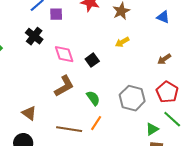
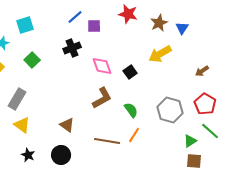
blue triangle: (163, 17) -> (182, 28), moved, turned 40
black cross: (34, 36) -> (72, 48), turned 30
yellow arrow: (122, 42) -> (160, 54), size x1.6

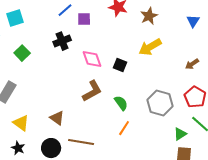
blue triangle: (182, 28) -> (193, 21), moved
black square: (130, 72) -> (120, 65), turned -32
yellow triangle: (22, 125) -> (21, 123), moved
brown line: (107, 141) -> (81, 142), moved

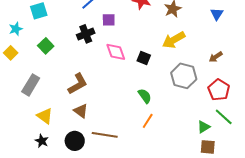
purple square: (84, 19) -> (109, 20), moved
brown L-shape: (92, 91) -> (78, 84), moved
gray hexagon: (160, 103) -> (184, 76), moved

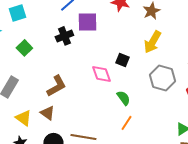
purple square: (109, 20) -> (87, 22), size x1.5
yellow arrow: (174, 40) -> (152, 42), turned -30
pink diamond: (116, 52) -> (101, 74), moved
brown triangle: (81, 111) -> (47, 113), moved

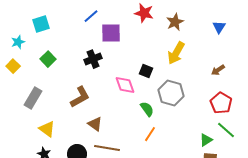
black cross: (64, 36) -> (93, 59), moved
gray hexagon: (162, 78) -> (171, 93), moved
brown triangle: (47, 113) -> (95, 124), moved

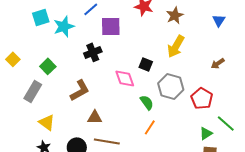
cyan star: (18, 42) -> (64, 26), moved, size x1.5
green square: (48, 59) -> (48, 66), moved
red pentagon: (221, 103) -> (202, 98), moved
brown triangle: (95, 124) -> (95, 117), turned -35

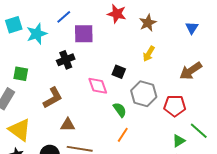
yellow arrow: (176, 46) -> (149, 54), size x0.7
brown arrow: (218, 63) -> (191, 71), size x1.6
green square: (48, 66) -> (21, 74), turned -35
red pentagon: (202, 98) -> (175, 106), turned -30
yellow triangle: (47, 122) -> (20, 130), size x1.4

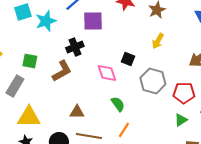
brown L-shape: (53, 98) -> (62, 71), moved
green semicircle: (120, 110) -> (118, 104), moved
yellow triangle: (20, 130) -> (29, 117), turned -35
orange line: (123, 135) -> (124, 130), moved
green triangle: (179, 141) -> (181, 120), moved

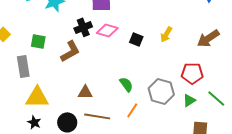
yellow arrow: (158, 41) -> (166, 34), moved
pink diamond: (107, 73) -> (107, 30), moved, turned -55
gray hexagon: (153, 81) -> (161, 91), moved
gray rectangle: (15, 86) -> (23, 66), turned -40

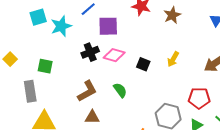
brown L-shape: (70, 51) -> (87, 91), moved
green semicircle: (126, 84) -> (120, 90), moved

